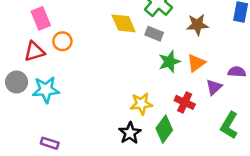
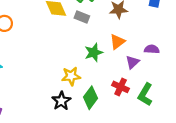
green star: (169, 62) -> (94, 52), moved
red cross: (185, 102) -> (121, 87), moved

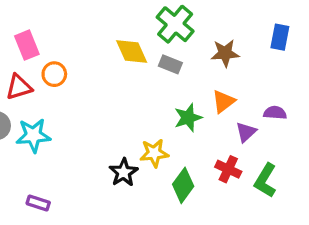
black star: (61, 101) -> (124, 172), moved

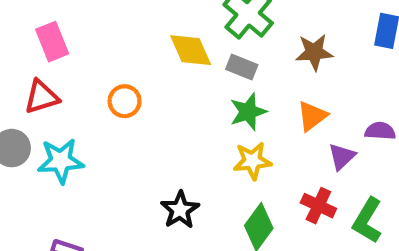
orange circle: (54, 74) -> (125, 101), moved
green star: (188, 118) -> (248, 112), moved
yellow star: (154, 153) -> (252, 161), moved

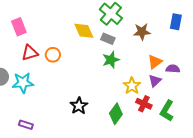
red triangle: (41, 97) -> (30, 53), moved
orange triangle: (312, 116) -> (155, 62), moved
yellow star: (252, 161) -> (132, 86), moved, turned -30

